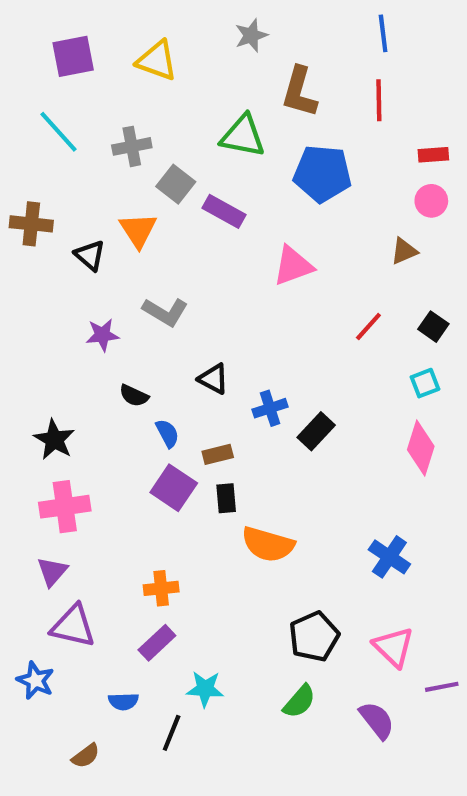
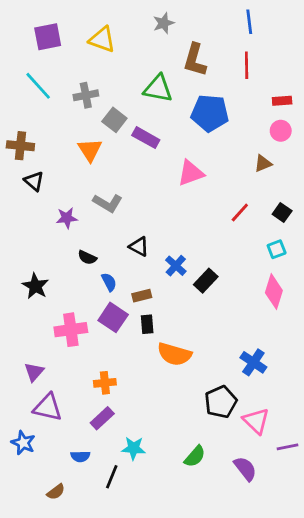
black triangle: (90, 255) -> (34, 181), moved
blue cross: (270, 408) -> (176, 266), turned -30
pink cross: (65, 507) -> (71, 330), moved
black pentagon: (314, 636) -> (221, 402), moved

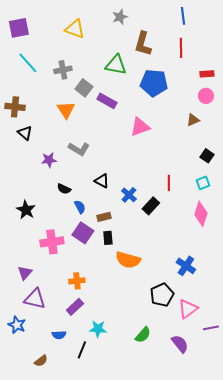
purple square: (48, 37) -> (19, 28), moved
red line: (240, 212) -> (169, 183), moved, turned -42
pink triangle: (256, 421) -> (188, 309), turned 40

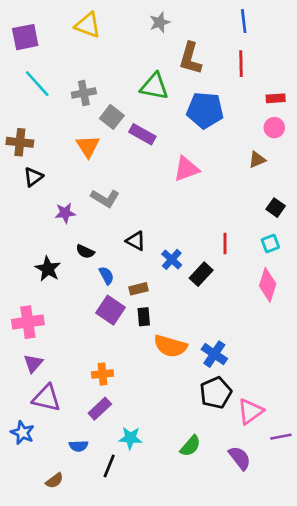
yellow triangle: (75, 29) -> (88, 25), moved
black triangle: (25, 133) -> (33, 177), turned 42
black star: (26, 210) -> (48, 269), moved
pink cross: (52, 242) -> (28, 322), moved
blue cross: (186, 266) -> (214, 354), moved

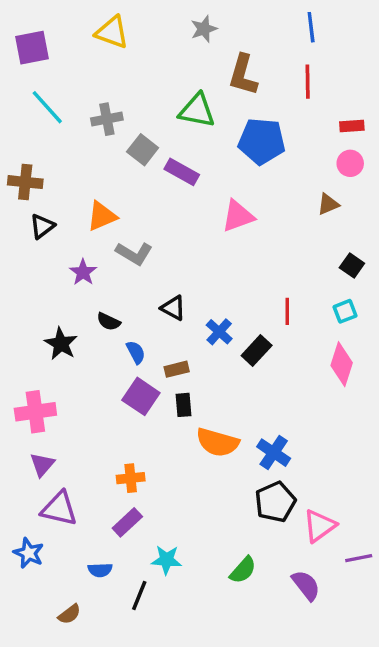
orange triangle: (88, 146) -> (102, 216), moved, turned 40
purple star: (65, 213) -> (83, 272), turned -30

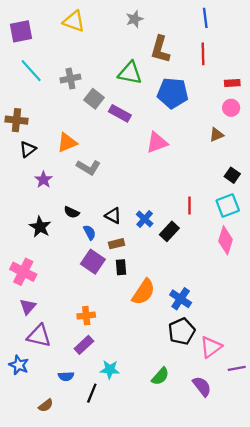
purple star: (83, 272) -> (43, 180), moved
black triangle: (173, 308) -> (113, 216), moved
cyan square: (345, 311) -> (228, 205), size x1.5
pink cross: (35, 412) -> (23, 272), turned 35
orange semicircle: (217, 442) -> (143, 292), turned -72

